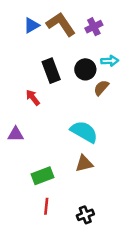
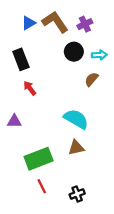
black circle: (85, 69) -> (74, 52), moved
black rectangle: (51, 71) -> (21, 59), moved
green rectangle: (43, 176) -> (39, 159), size x1.4
red line: (46, 206) -> (42, 186), turned -32

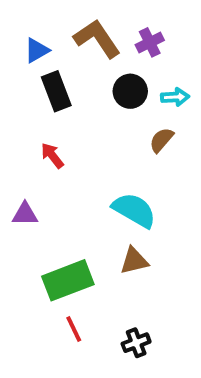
blue triangle: (29, 23) -> (37, 50), moved
black rectangle: (21, 59) -> (56, 91), moved

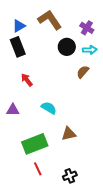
purple cross: (150, 42) -> (87, 28), moved, turned -32
black rectangle: (56, 91) -> (18, 47), moved
cyan semicircle: (134, 210) -> (49, 108), moved, size x0.7

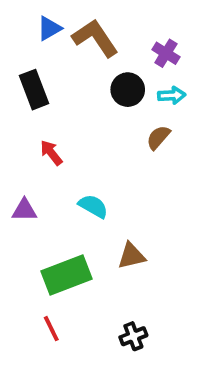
blue triangle: (19, 26) -> (49, 28), moved
red line: (38, 169) -> (51, 329), moved

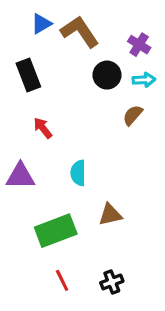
cyan semicircle: (93, 206) -> (78, 173), turned -120
purple triangle: (24, 210) -> (20, 176), size x1.4
red line: (51, 329) -> (62, 280), moved

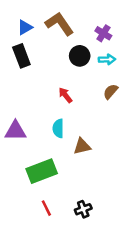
blue triangle: (41, 24) -> (25, 27), moved
brown semicircle: (133, 115) -> (111, 92), moved
red arrow: (43, 128) -> (65, 95), moved
brown triangle: (110, 215) -> (82, 146), moved

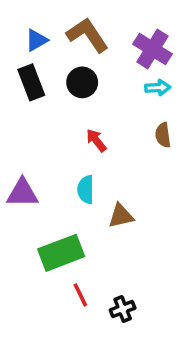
purple cross: (103, 33) -> (152, 49), size x1.5
black circle: (80, 56) -> (82, 82), moved
brown semicircle: (111, 92) -> (163, 135), turned -49
red line: (46, 208) -> (80, 295), moved

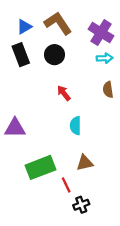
cyan semicircle: (86, 190) -> (75, 126), moved
brown triangle: (121, 216) -> (85, 163), moved
red line: (80, 295) -> (66, 185), moved

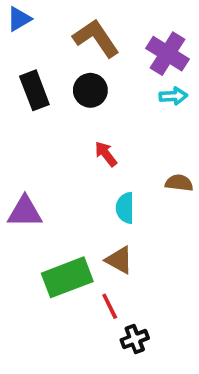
blue triangle: (24, 27) -> (19, 19), moved
brown semicircle: (108, 90) -> (179, 183), moved, turned 105
brown triangle: (85, 163) -> (119, 260), moved, turned 42

